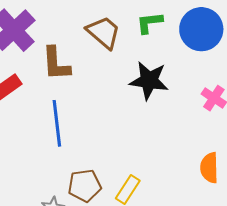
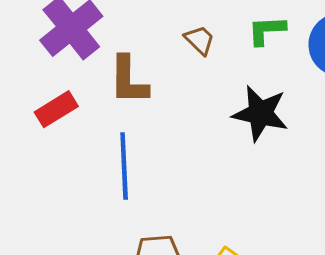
brown trapezoid: (103, 32) -> (200, 40), size x0.6

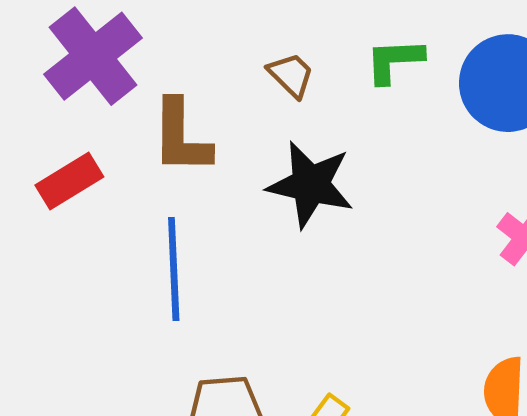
black star: (260, 113) -> (310, 185), moved

